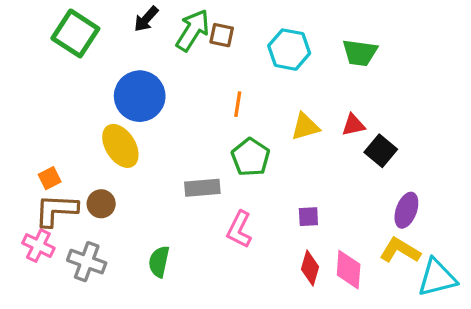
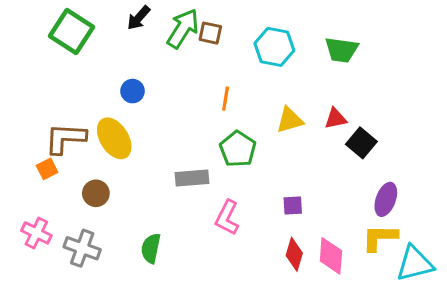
blue circle: (140, 96) -> (133, 91), size x0.5
brown L-shape: (56, 210) -> (65, 138), moved
yellow L-shape: (400, 250) -> (380, 238), turned -30

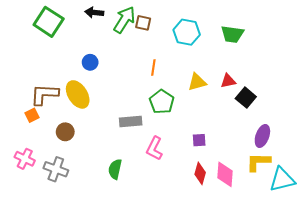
black arrow: (139, 18) -> (94, 12), turned 54
green semicircle: (151, 248) -> (115, 169), moved

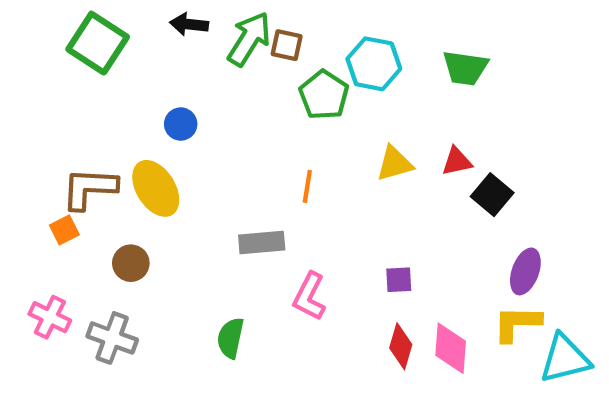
orange line: (153, 67) -> (307, 186), moved
green pentagon: (162, 102) -> (324, 95), moved

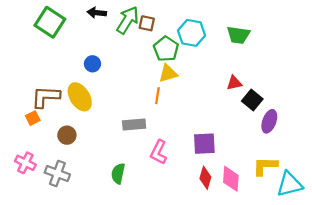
yellow triangle: (395, 163) -> (168, 73), moved
purple ellipse: (525, 271) -> (269, 121), moved
purple square: (399, 280) -> (204, 144), size x1.6

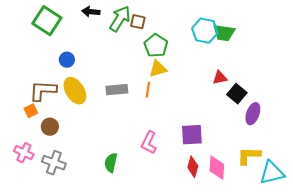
cyan hexagon: (192, 33) -> (205, 31), moved
blue circle: (92, 64) -> (67, 60), moved
gray rectangle: (134, 125) -> (117, 90), moved
brown circle: (67, 135) -> (50, 127), moved

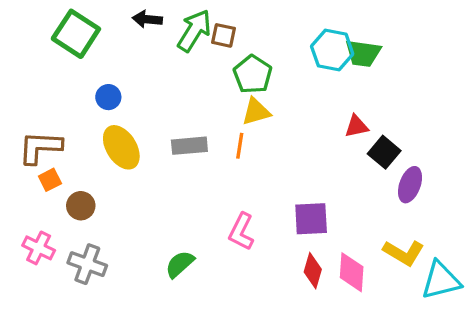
brown L-shape: (43, 91) -> (40, 147), moved
yellow L-shape: (249, 156) -> (404, 253), turned -150
green semicircle: (111, 163) -> (180, 264), turned 36

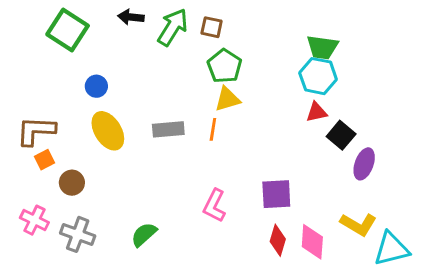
brown square: (224, 35) -> (212, 27), moved
cyan hexagon: (332, 50) -> (318, 76), moved
green semicircle: (180, 264) -> (144, 234), moved

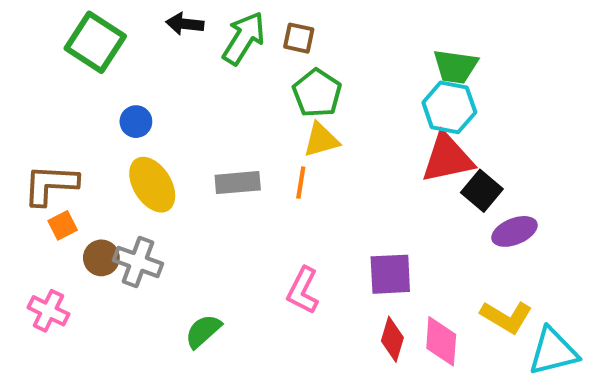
red triangle: (317, 112) -> (447, 158), size x1.8
purple ellipse: (364, 164) -> (514, 231), turned 48
gray cross: (78, 234) -> (138, 262), moved

